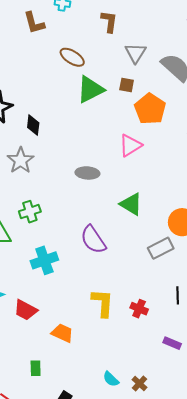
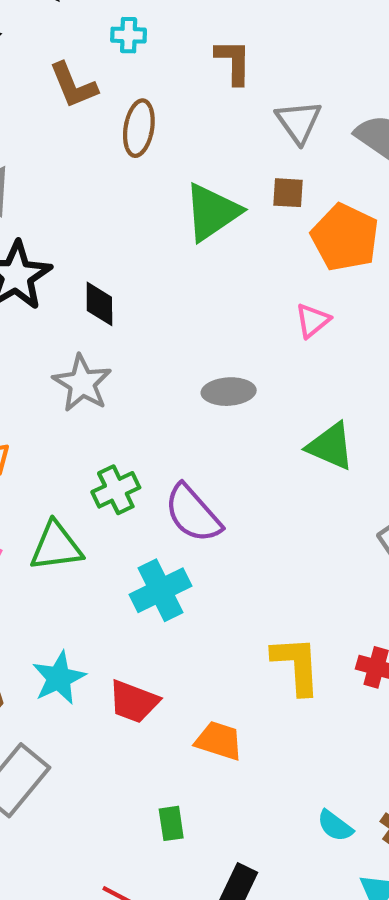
brown ellipse: (72, 57) -> (139, 128), moved, turned 75
pink triangle: (130, 145) -> (312, 321), size x0.7
purple semicircle: (93, 240) -> (193, 513), moved

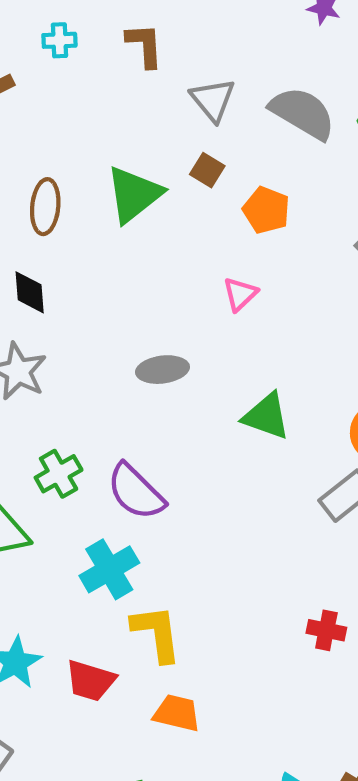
cyan cross: (129, 35) -> (59, 40), moved
brown ellipse: (139, 128) -> (45, 207), moved
brown square: (288, 193) -> (207, 170), turned 32
orange pentagon: (345, 237) -> (266, 210), size x0.7
yellow L-shape: (296, 665) -> (157, 633), moved

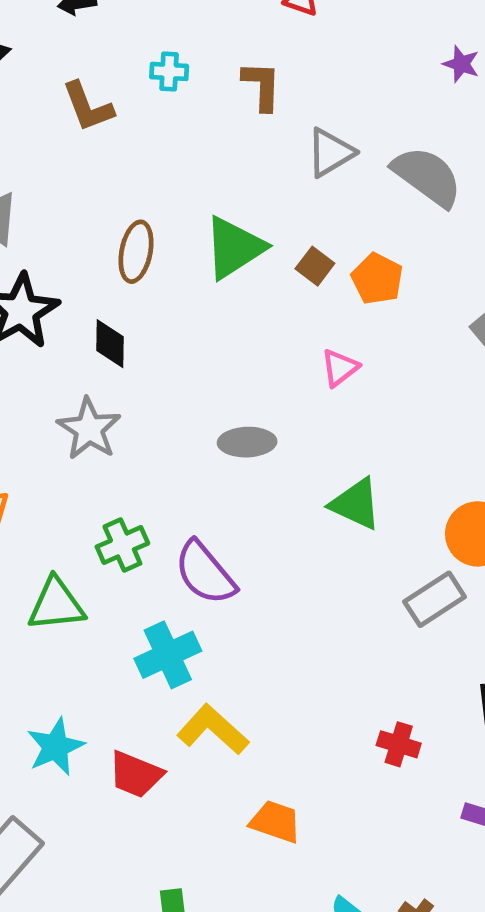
gray triangle: (213, 100) -> (330, 153), turned 33
brown square: (207, 170) -> (315, 266), moved
yellow L-shape: (157, 633) -> (213, 730), turned -46
orange trapezoid: (177, 713) -> (275, 822), moved

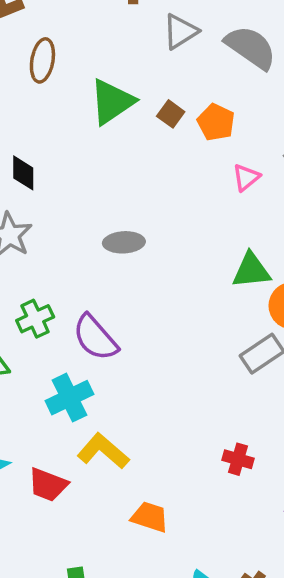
brown ellipse: (136, 252) -> (42, 60), moved
pink triangle: (340, 368) -> (246, 177), moved
green triangle: (356, 504) -> (251, 270), moved, turned -30

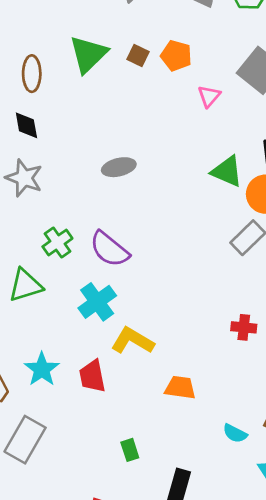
brown ellipse: (42, 60) -> (32, 74), moved
green triangle: (251, 270) -> (227, 171), turned 40
red trapezoid: (48, 485) -> (92, 376), turned 68

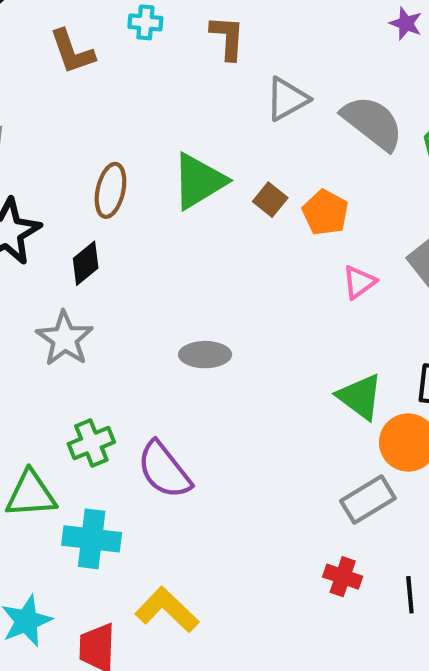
black diamond: (26, 125) -> (86, 263), turned 48
cyan cross: (97, 302) -> (92, 539), moved, turned 30
red cross: (244, 327) -> (343, 577), moved

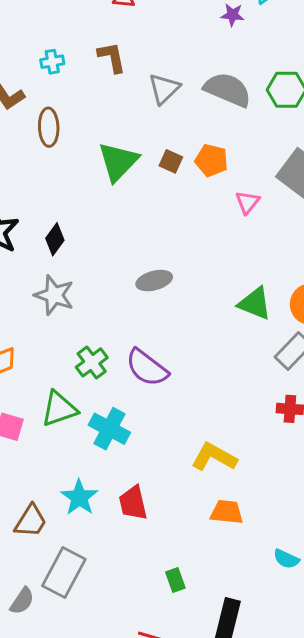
brown ellipse: (110, 190) -> (49, 127), moved
green triangle: (360, 397) -> (255, 304), moved
cyan cross: (92, 539) -> (109, 429), turned 36
yellow L-shape: (167, 610) -> (214, 457), moved

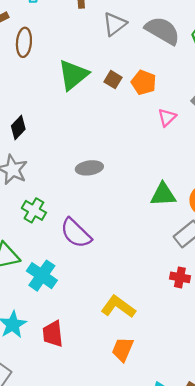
green triangle: (255, 304) -> (163, 195), turned -32
green cross: (92, 362) -> (34, 210), moved, turned -30
orange trapezoid: (227, 512) -> (123, 349), turned -80

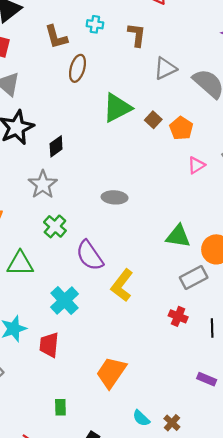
cyan cross: (42, 276) -> (64, 300), moved
yellow L-shape: (118, 307) -> (122, 285), moved, turned -100
orange trapezoid: (123, 349) -> (111, 372), size x1.4

